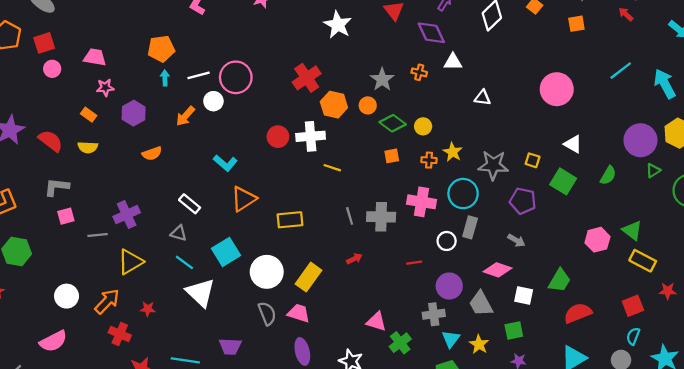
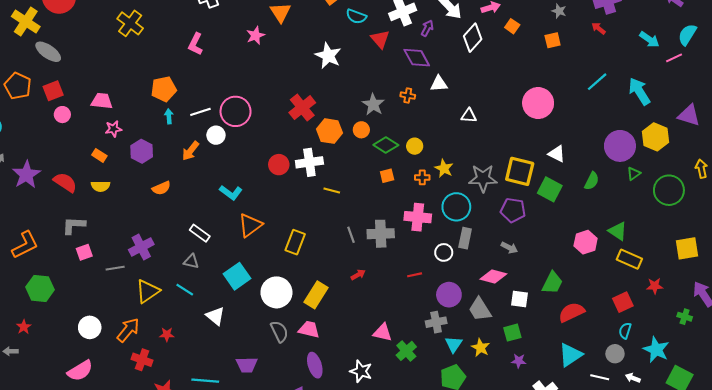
yellow square: (533, 160) -> (520, 171), size x2.0
yellow rectangle: (290, 220) -> (295, 242), turned -60
cyan line: (184, 262) -> (185, 290), moved
white triangle: (200, 293) -> (215, 316), size x0.7

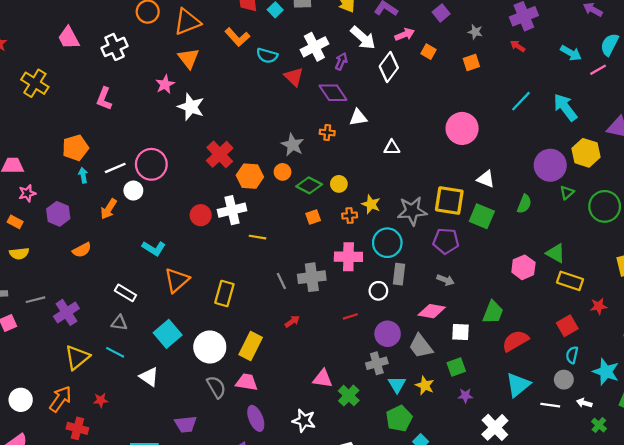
white star: (328, 56) -> (191, 107), moved
gray line: (115, 268) -> (36, 300), moved

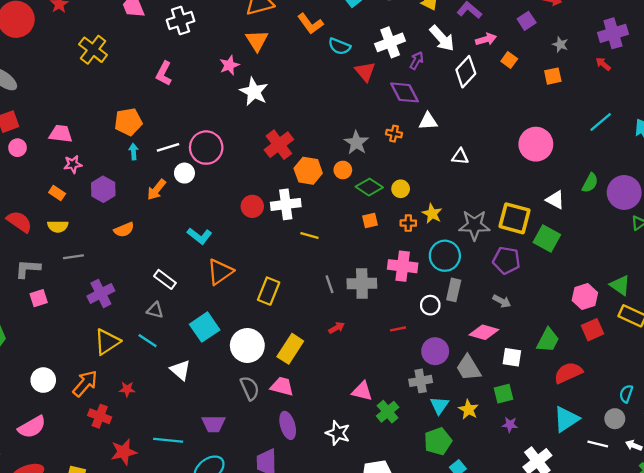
green semicircle: (524, 204) -> (590, 183), moved
gray line: (36, 300) -> (73, 257), moved
red square: (567, 326) -> (592, 330), moved

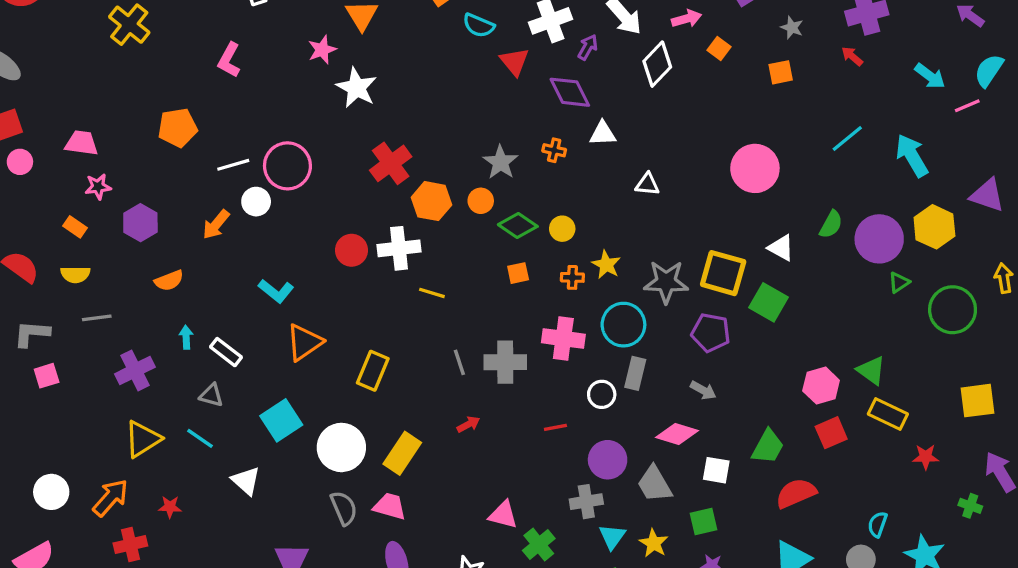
cyan arrow: (133, 152) -> (186, 337), moved
red cross: (100, 416) -> (130, 545), turned -35

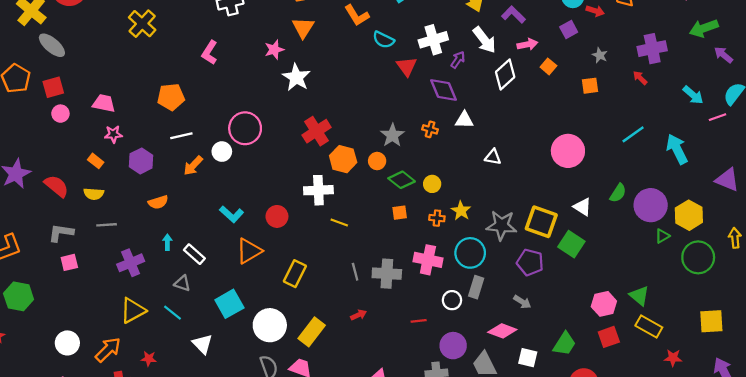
white line: (233, 165) -> (181, 136), moved
yellow hexagon: (934, 227) -> (689, 215), moved
red circle: (352, 250) -> (277, 216), moved

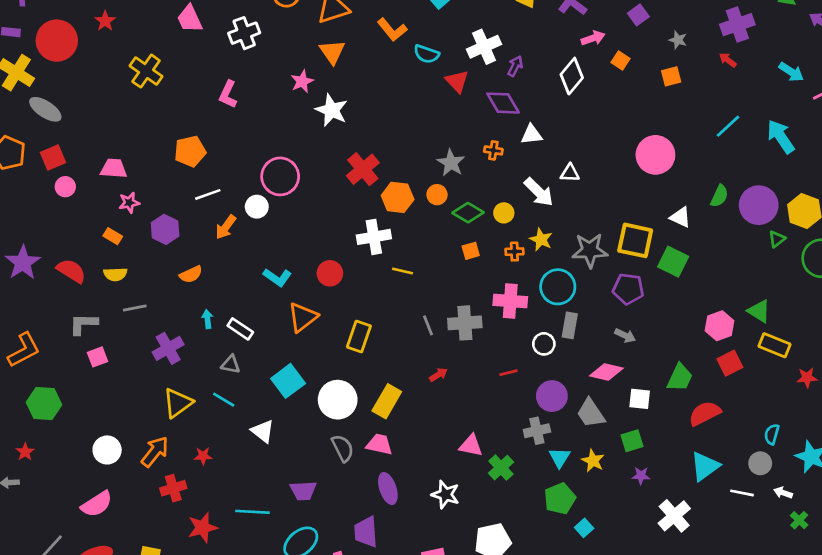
white arrow: (484, 40) -> (539, 192), moved

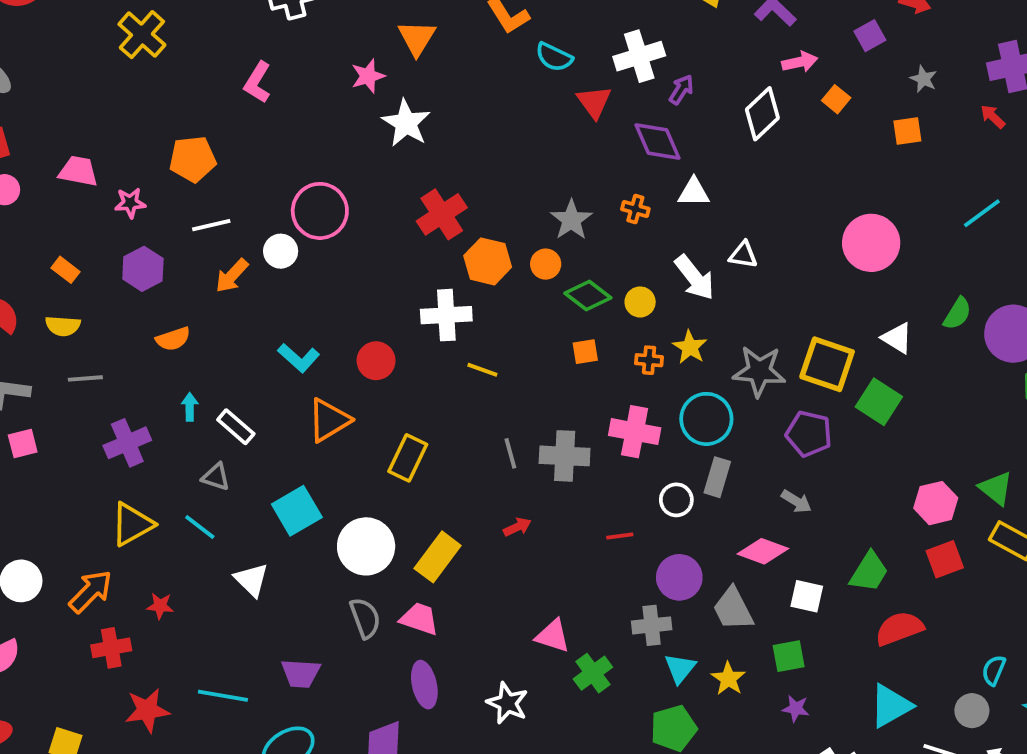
pink star: (129, 203) -> (130, 203), moved

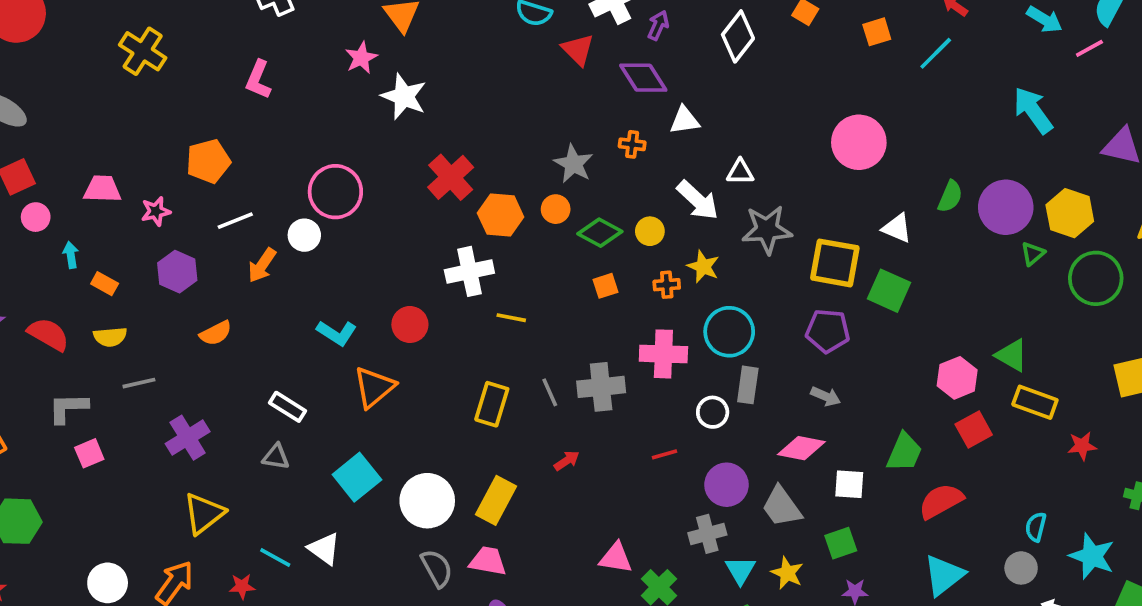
cyan line: (982, 213) -> (936, 53), moved
gray star: (759, 371) -> (767, 230), moved
cyan arrow: (190, 407) -> (71, 255), moved
yellow rectangle: (408, 458) -> (492, 404), moved
cyan line: (200, 527) -> (275, 557), moved

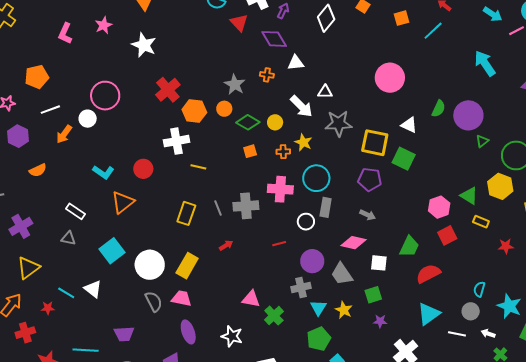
pink star: (361, 58) -> (104, 25), moved
yellow hexagon: (1070, 213) -> (500, 186), moved
yellow rectangle: (1035, 402) -> (481, 222), size x0.7

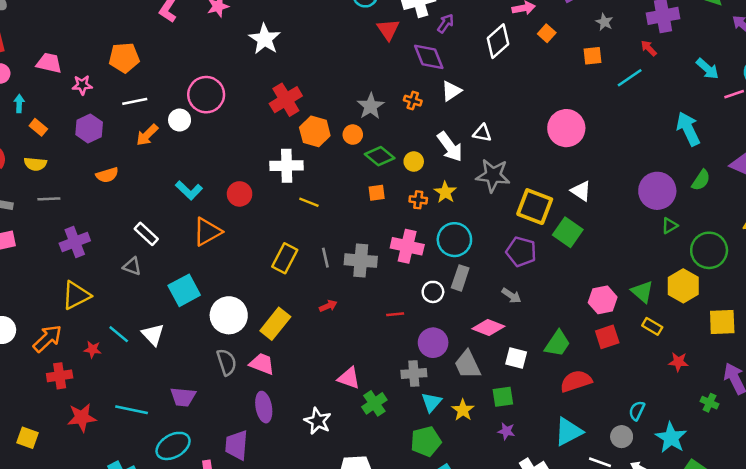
white triangle: (296, 63) -> (451, 91), turned -36
green semicircle: (439, 109) -> (701, 180), moved

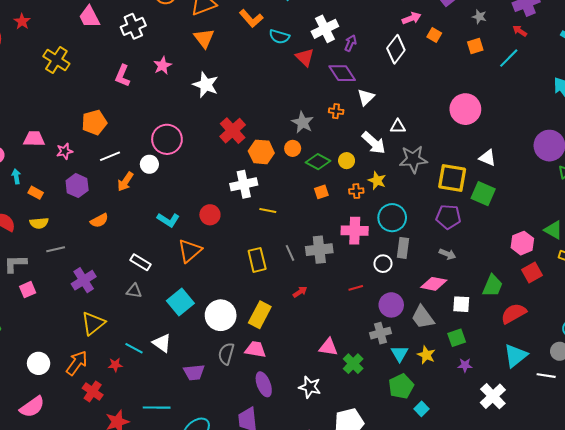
yellow rectangle: (285, 258) -> (257, 260), turned -30
gray semicircle: (227, 362) -> (226, 354), turned -135
red cross: (60, 376) -> (93, 392), turned -36
purple trapezoid: (183, 397) -> (194, 372), moved

